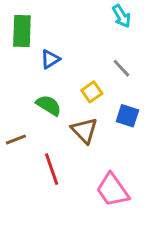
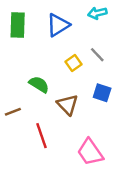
cyan arrow: (121, 16) -> (97, 13), turned 108
blue triangle: (50, 59) -> (58, 25), moved, size x1.5
yellow square: (92, 92) -> (74, 63), moved

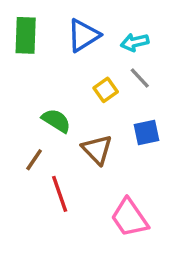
cyan arrow: (97, 13) -> (135, 42), moved
blue square: (102, 93) -> (147, 133), turned -30
brown line: (13, 112) -> (34, 160), moved, turned -35

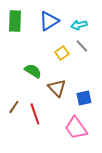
blue square: (147, 133) -> (84, 98), moved
brown line: (34, 160) -> (14, 107), moved

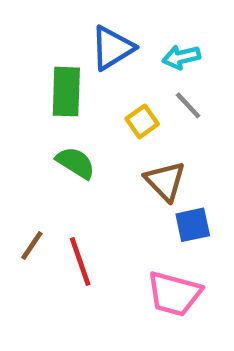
green rectangle: (15, 21) -> (66, 92), moved
brown triangle: (57, 88) -> (165, 181), moved
pink trapezoid: (76, 128) -> (174, 294), turned -40

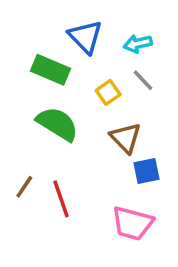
blue triangle: (112, 48) -> (85, 37), turned -42
green rectangle: (66, 92) -> (51, 70), turned -69
green semicircle: (76, 163) -> (57, 124), size x1.4

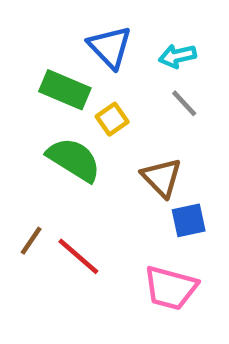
yellow square: (108, 92) -> (112, 119), moved
red line: (61, 199) -> (78, 256), turned -30

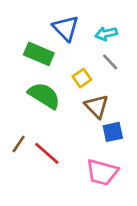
yellow square: (112, 119) -> (82, 78), moved

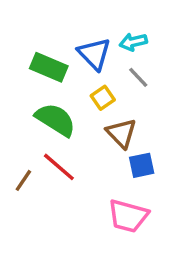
blue triangle: (66, 28) -> (94, 54), moved
red line: (47, 153) -> (59, 167), moved

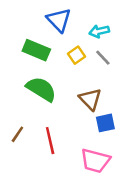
blue triangle: (94, 54) -> (59, 20), moved
yellow square: (103, 98) -> (76, 55), moved
red line: (59, 167) -> (50, 141), moved, turned 36

